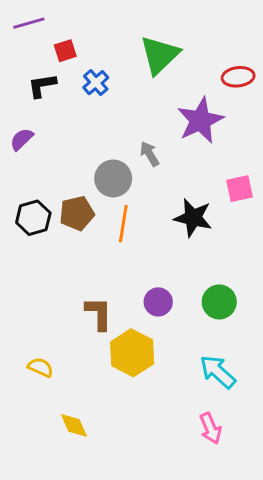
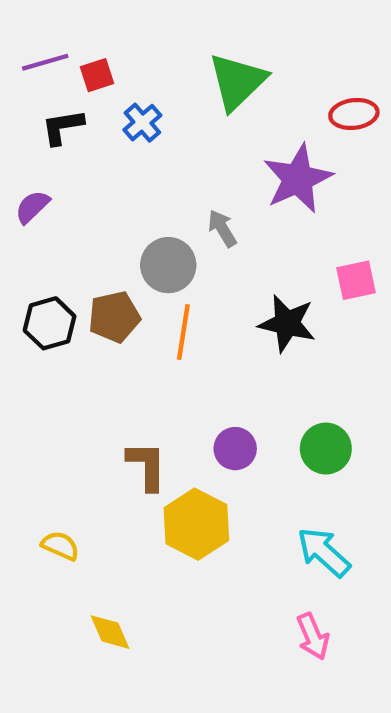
purple line: (29, 23) -> (45, 62), moved

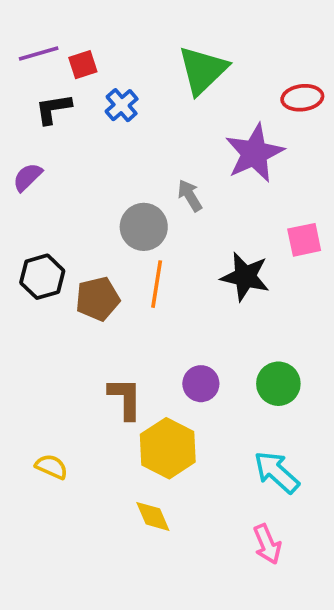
brown pentagon: (114, 317) -> (98, 299), moved
yellow diamond: (110, 632) -> (153, 516), moved

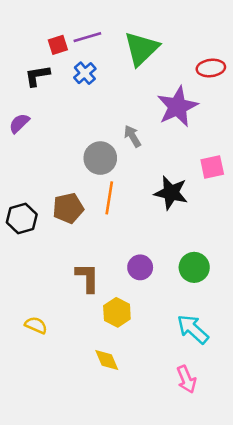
purple line: (39, 53) -> (87, 37), moved
black hexagon: (42, 277) -> (22, 218), moved
yellow hexagon: (168, 448) -> (117, 312), size x0.7

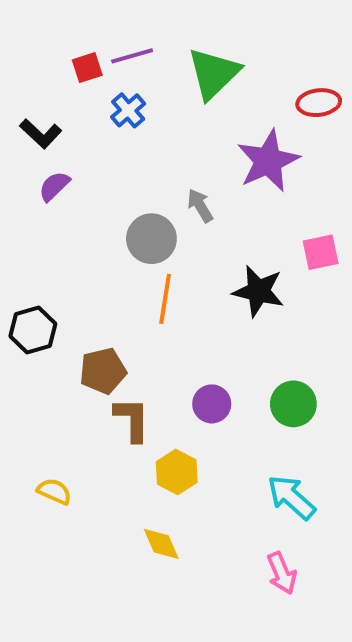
black L-shape: (37, 76) -> (41, 134), moved, turned -128
purple semicircle: (19, 123) -> (54, 186), moved
brown pentagon: (68, 208) -> (103, 371), moved

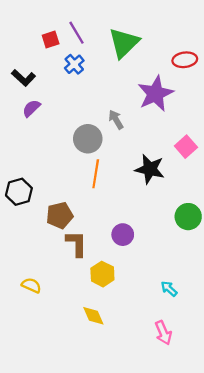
purple line: (132, 56) -> (76, 33), turned 75
pink square: (321, 252) -> (186, 147), turned -30
green circle: (293, 404) -> (188, 217), moved
cyan arrow: (291, 497) -> (169, 289), size x0.6

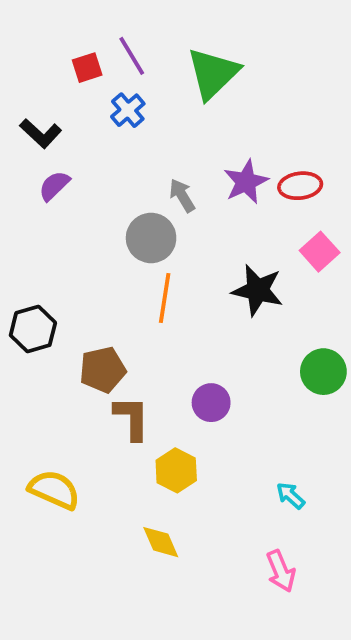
red ellipse: (185, 60) -> (300, 186), moved
purple star: (155, 94) -> (246, 182), moved, size x0.7
gray arrow: (116, 120) -> (182, 195), moved
yellow semicircle: (31, 285) -> (54, 490), size x1.5

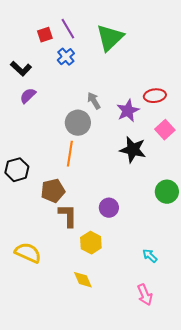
purple star: (246, 182) -> (128, 111), moved
orange line: (165, 298) -> (70, 154), moved

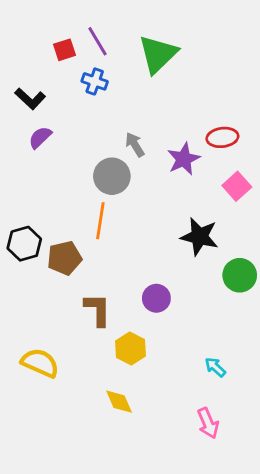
blue cross: (66, 57) -> (95, 81), turned -30
black star: (133, 150) -> (199, 236), moved
brown pentagon: (53, 191) -> (64, 258), moved

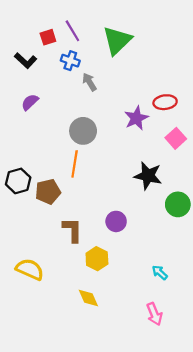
black L-shape: (30, 99) -> (26, 61), moved
gray arrow: (135, 145) -> (89, 82), moved

